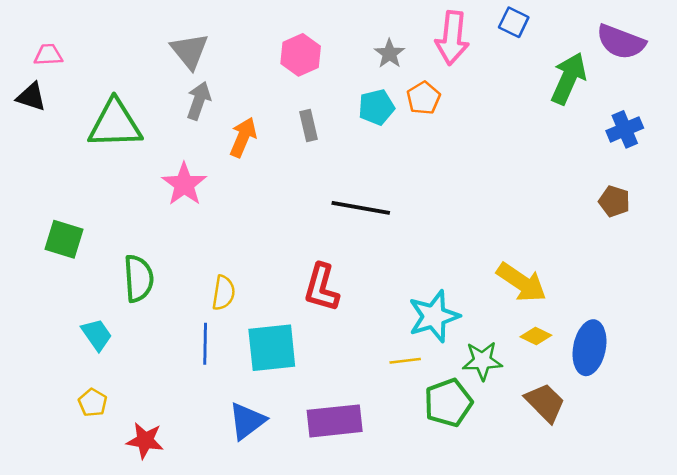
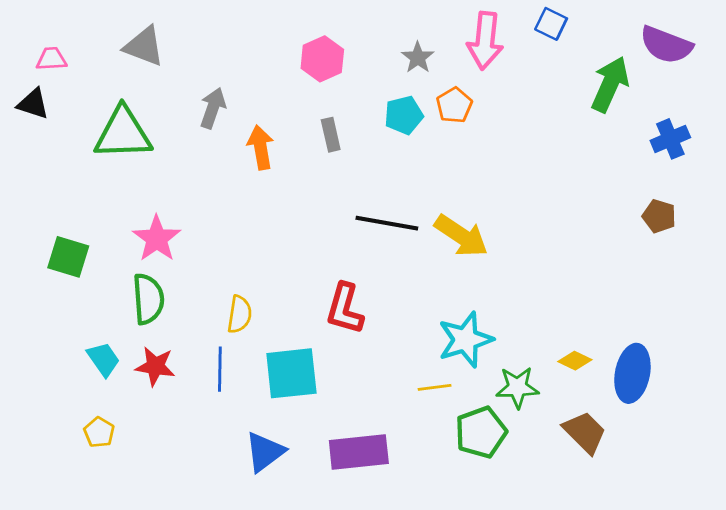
gray triangle: (189, 51) -> (144, 46), moved, turned -30
orange arrow: (243, 137) -> (261, 147), turned -33
pink star: (184, 184) -> (157, 239), moved
yellow arrow: (522, 282) -> (461, 236), moved
red star: (145, 441) -> (155, 366), moved

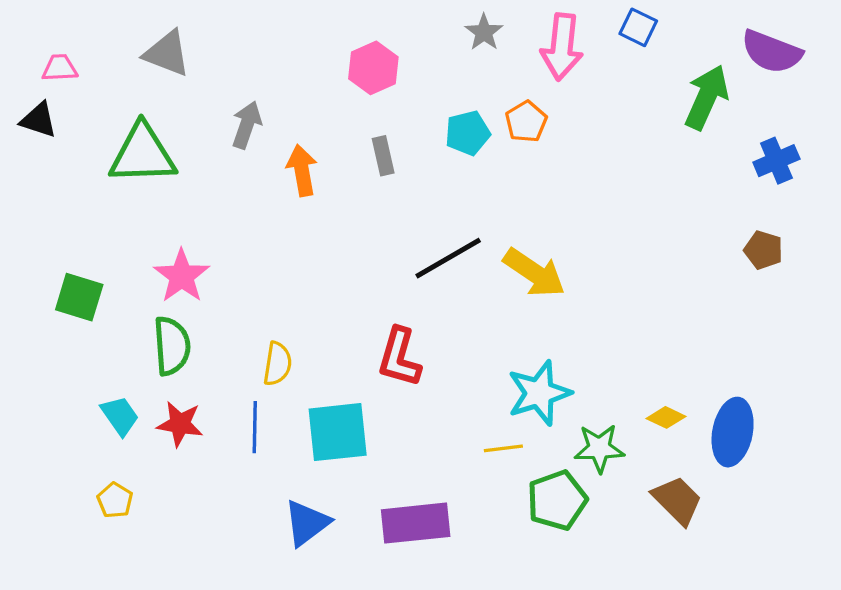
gray star: (418, 58) -> (484, 32), moved
black line: (387, 223) -> (448, 258), turned -40

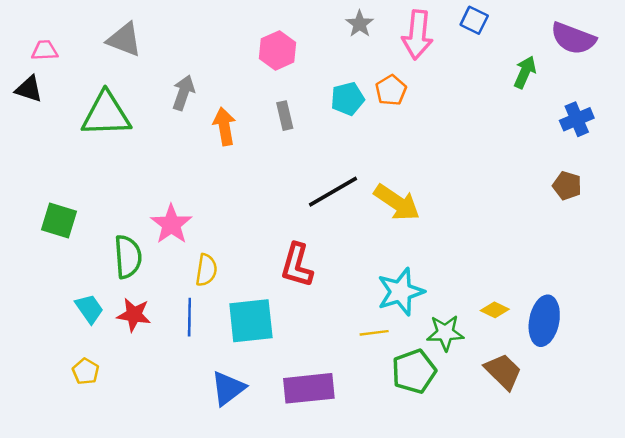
green arrow: (707, 97) -> (525, 72), size x0.7
pink star: (182, 276) -> (171, 224), moved

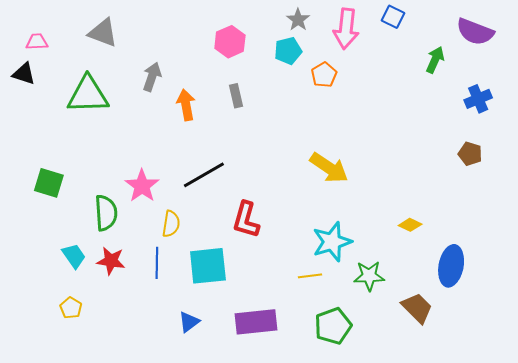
cyan pentagon: (347, 99) -> (288, 51), moved
black line: (333, 192) -> (204, 175), moved
yellow diamond: (495, 310) -> (410, 225), moved
green pentagon: (414, 371) -> (333, 326), moved
blue triangle: (228, 388) -> (189, 322), size x0.7

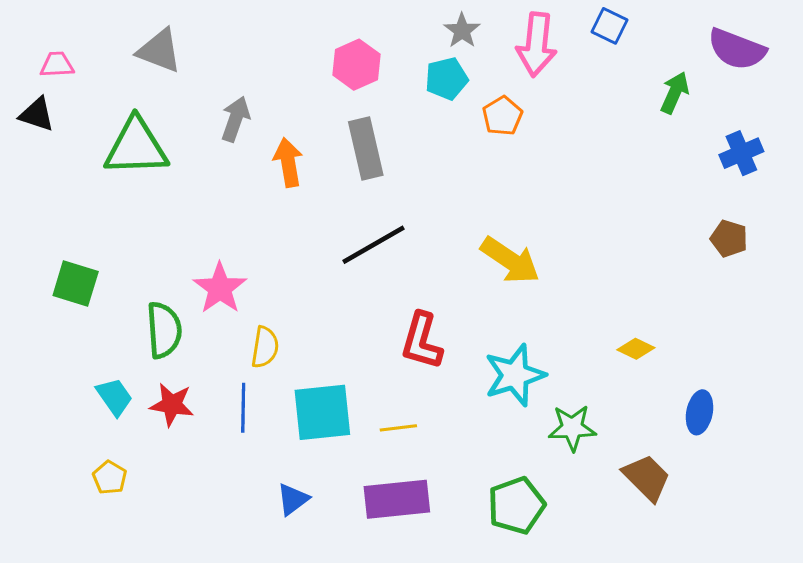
gray rectangle: (236, 96) -> (366, 149), size x1.6
black line: (204, 175) -> (374, 245), moved
red L-shape: (246, 220) -> (422, 341), moved
blue ellipse: (451, 266) -> (700, 412), size x0.7
yellow line: (310, 276) -> (398, 428), moved

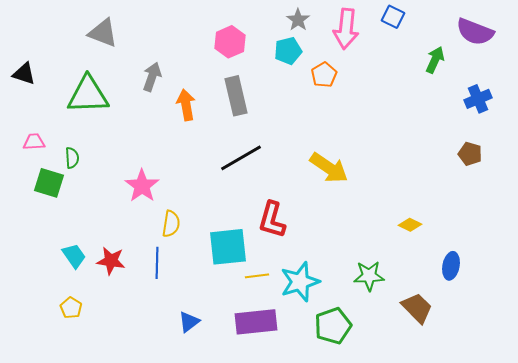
pink trapezoid: (57, 65) -> (34, 142), moved
green semicircle: (164, 330) -> (72, 158), moved, size x0.6
cyan star: (515, 375) -> (300, 282), moved
cyan square: (322, 412) -> (228, 247), moved

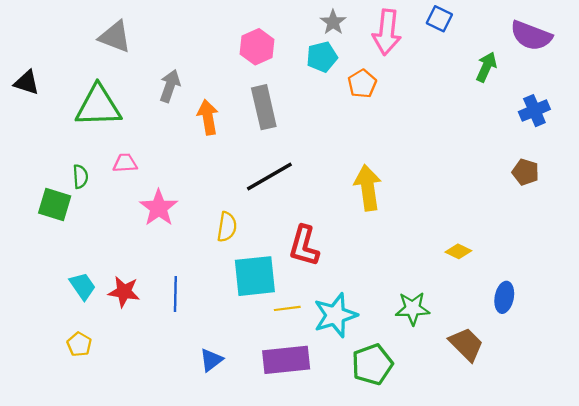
pink trapezoid: (34, 142) -> (125, 163), moved
yellow arrow: (329, 168) -> (368, 188), turned -132
yellow semicircle: (171, 224) -> (227, 227), moved

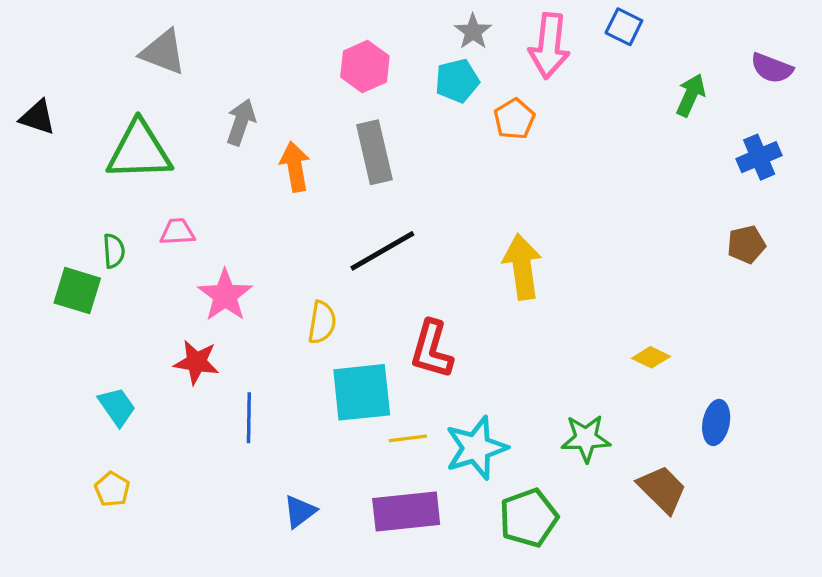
purple semicircle: (531, 36) -> (772, 68), moved, size x0.7
brown pentagon: (526, 172) -> (746, 244), turned -30
red star: (124, 292) -> (196, 362), moved

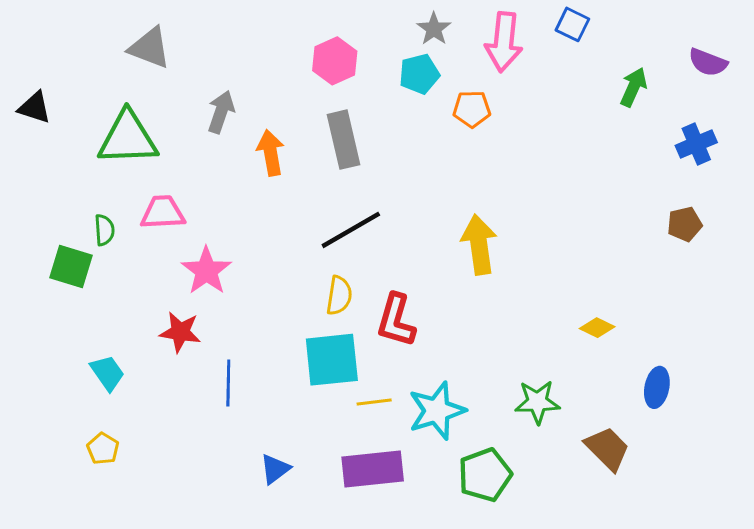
orange pentagon: (514, 119) -> (472, 109), turned 30
pink trapezoid: (177, 232) -> (163, 212), size x1.4
yellow semicircle: (322, 322) -> (339, 296), moved

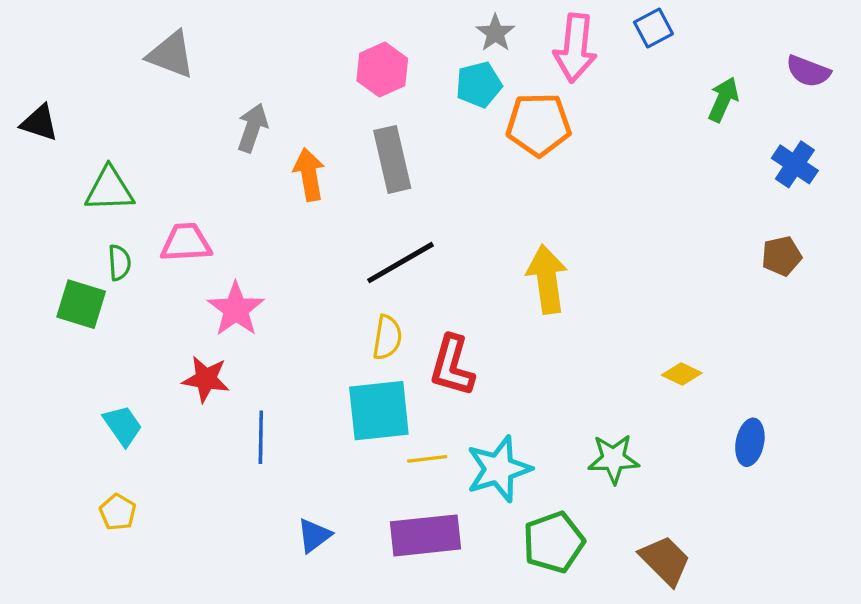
blue square: (572, 24) -> (653, 28), turned 36
orange pentagon: (472, 109) -> (539, 124), size x1.5
green triangle: (128, 138) -> (109, 189), moved, size x0.7
blue cross: (696, 144) -> (795, 164), turned -33
brown trapezoid: (607, 449) -> (665, 560), moved

